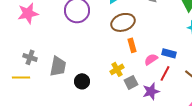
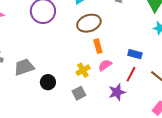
pink semicircle: (151, 59) -> (105, 65), moved
gray trapezoid: (58, 66) -> (24, 67), turned -120
gray square: (131, 82) -> (79, 93), moved

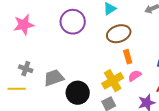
yellow cross: (83, 70) -> (113, 81), size x1.5
black circle: (48, 82) -> (78, 93), size x1.5

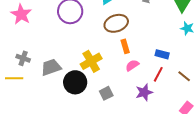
pink star: (24, 25) -> (21, 14), turned -30
yellow cross: (113, 81) -> (91, 61), moved

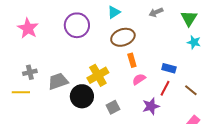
gray cross: (23, 58) -> (30, 72), turned -32

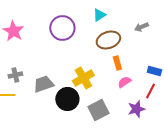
gray arrow: (156, 12) -> (141, 27), moved
gray square: (113, 107) -> (98, 110), size x1.5

